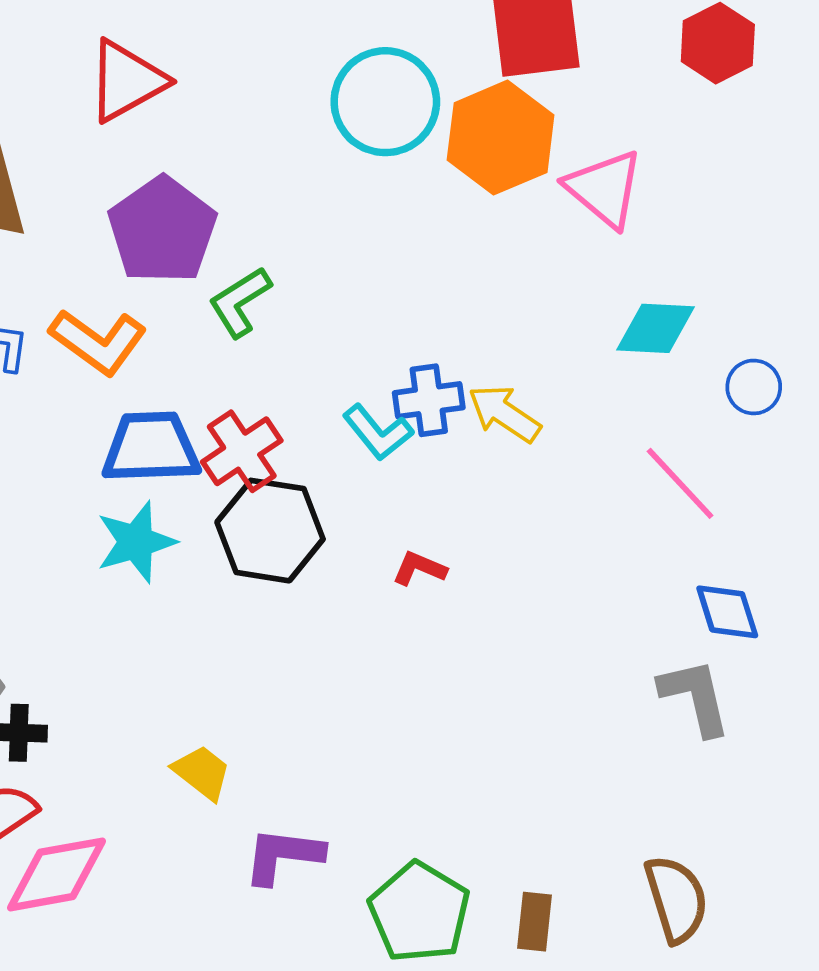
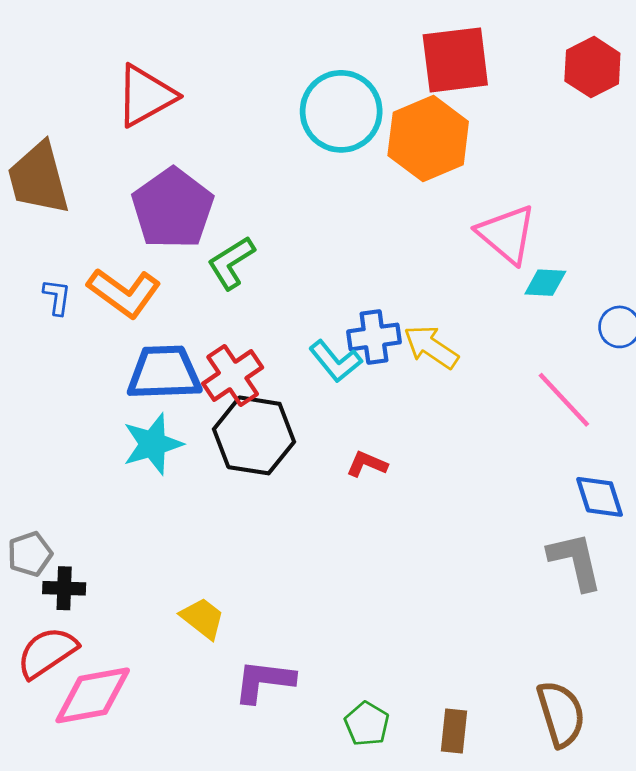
pink triangle: (604, 189) -> (507, 234), moved
cyan diamond: (655, 328) -> (545, 283), size x0.7
green pentagon: (419, 912) -> (367, 724), size x0.6

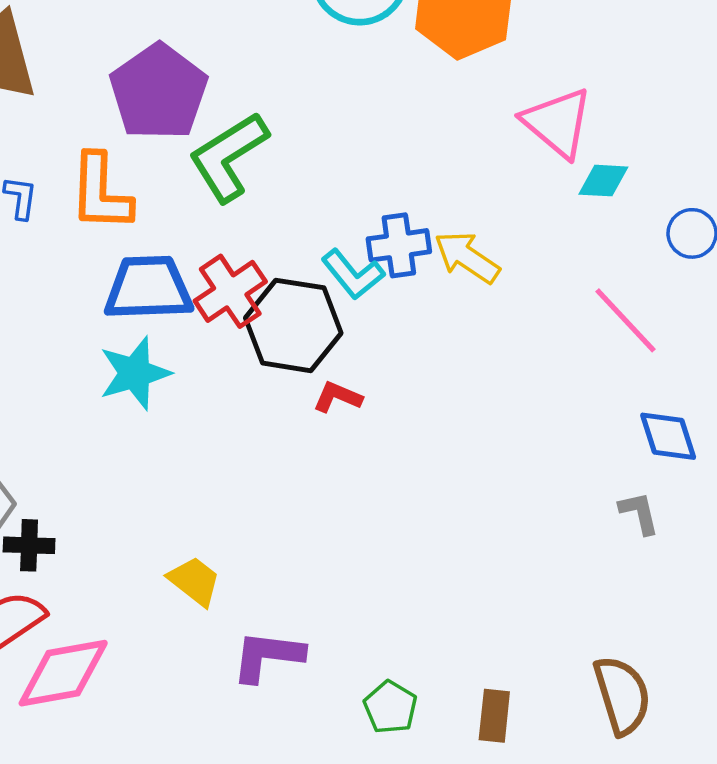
green L-shape: (231, 263) -> (228, 157), size x1.4
orange L-shape: (124, 293) -> (101, 192), turned 56
black hexagon: (254, 435) -> (293, 325), moved
red L-shape: (367, 464) -> (338, 397), moved
gray L-shape: (575, 561) -> (639, 513), size x0.6

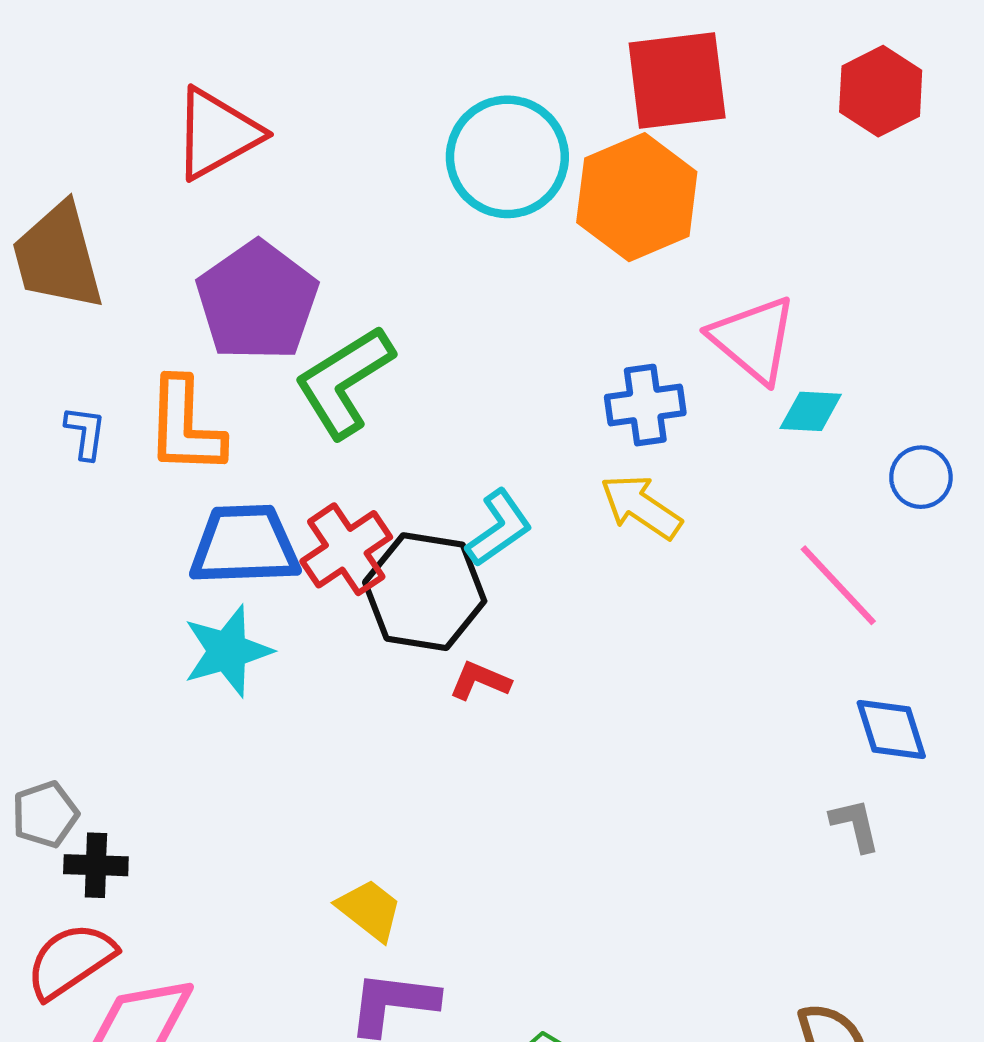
blue cross: (399, 245) -> (645, 405), moved
cyan L-shape: (353, 274) -> (499, 528), turned -86
yellow trapezoid: (194, 581) -> (370, 910), moved

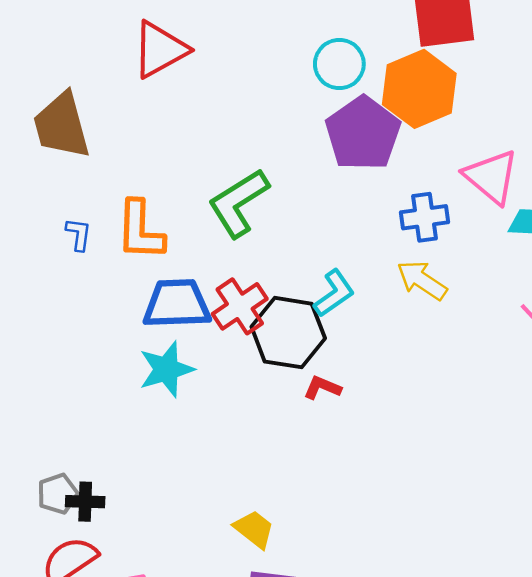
cyan circle: (507, 157) -> (339, 64), size x0.7
purple pentagon: (257, 301) -> (363, 133), moved
gray pentagon: (45, 814) -> (58, 494), moved

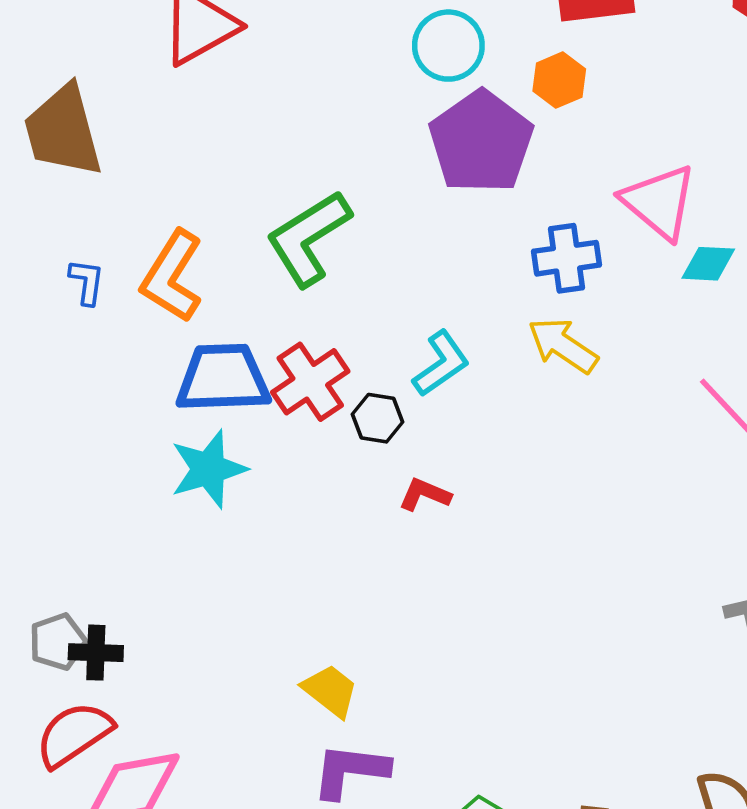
orange hexagon: (419, 89) -> (559, 80), size x0.5
orange L-shape: (140, 230) -> (172, 276), turned 30
black hexagon: (288, 333) -> (377, 418), size x0.5

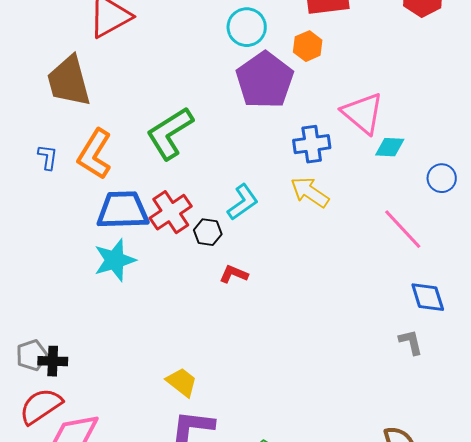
brown trapezoid: (63, 131) -> (69, 81), moved

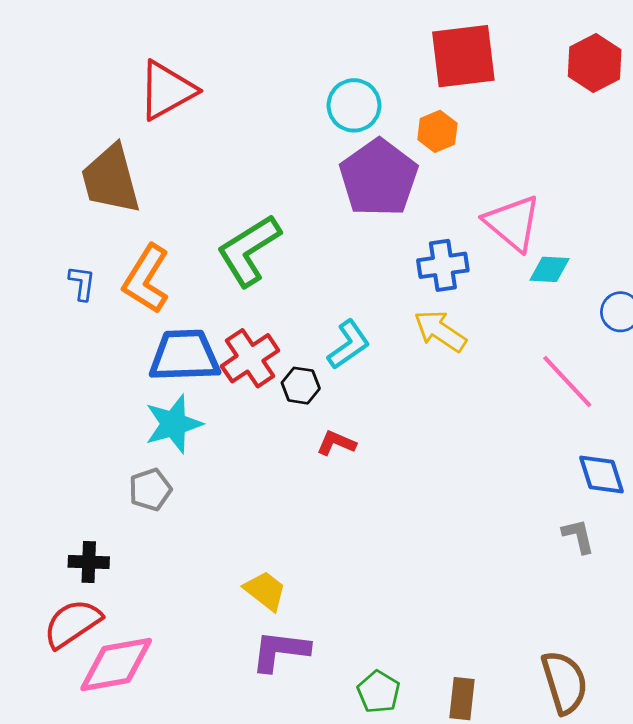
gray pentagon: (32, 355) -> (150, 490), moved

